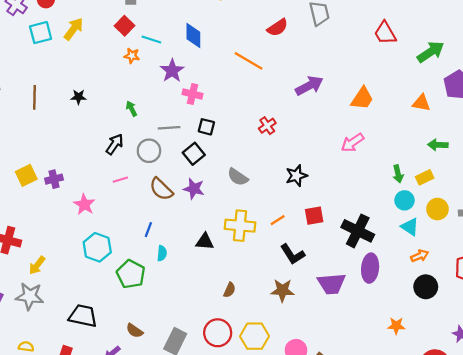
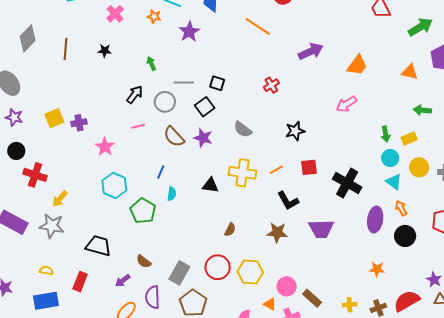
pink cross: (193, 94) -> (115, 14), moved, turned 30
orange arrow: (420, 256) -> (401, 208), turned -98
purple ellipse: (370, 268) -> (375, 219), moved

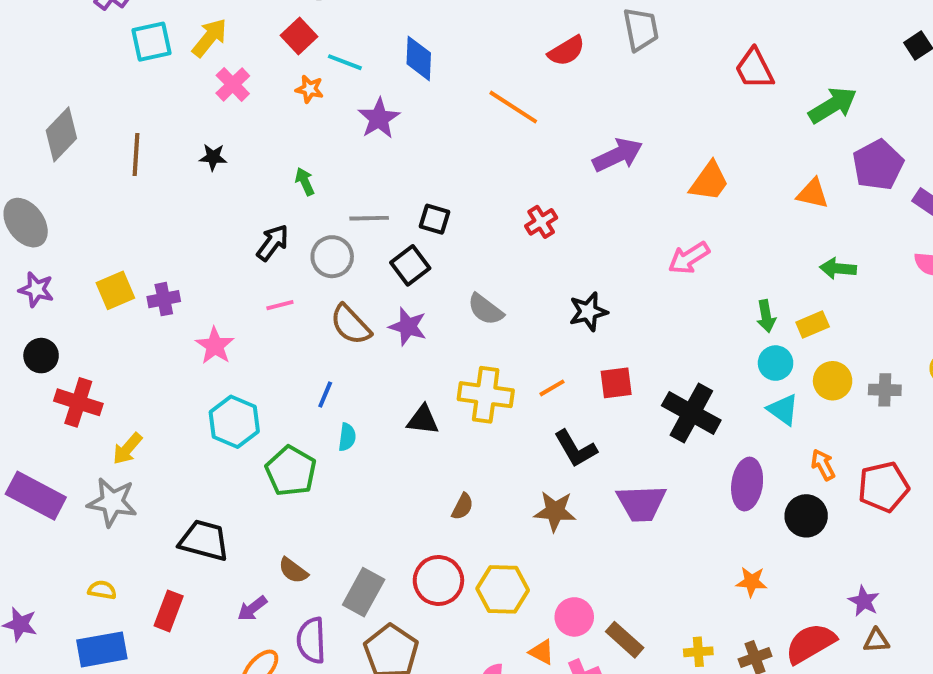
orange arrow: (401, 208) -> (823, 465), moved

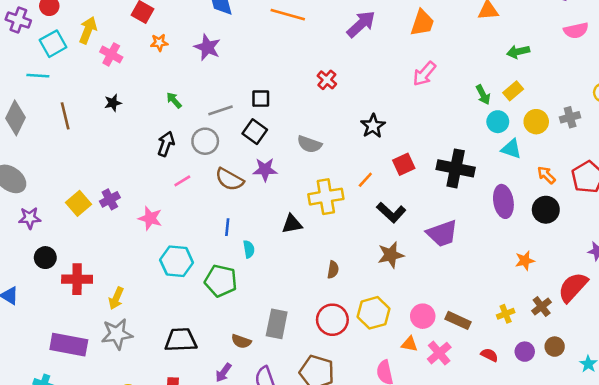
cyan line: (345, 62) -> (38, 76), moved
gray rectangle: (364, 592) -> (277, 324), moved

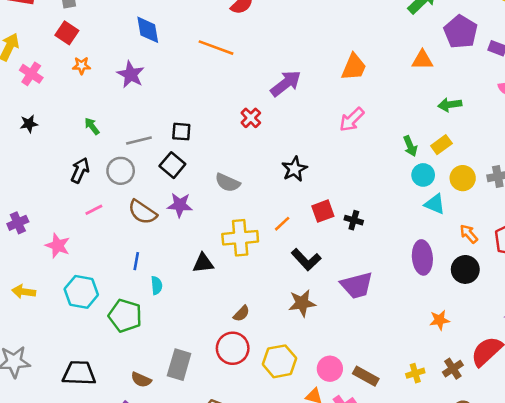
purple arrow: (361, 24) -> (286, 83), moved
black cross: (456, 168) -> (354, 220), moved, size x0.5
brown semicircle: (333, 270) -> (241, 314), turned 30
yellow arrow: (116, 298) -> (24, 292), moved, turned 70
red circle: (332, 320) -> (233, 348), moved

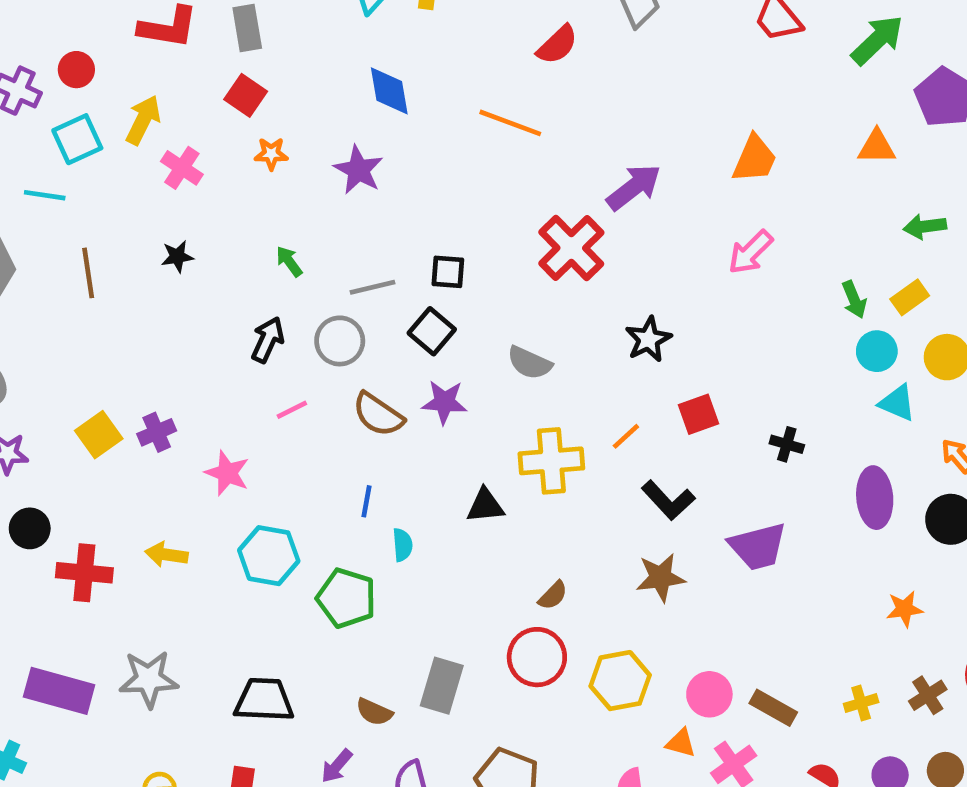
red cross: (251, 118) -> (571, 248), size x1.8
black cross: (354, 220) -> (787, 444), moved

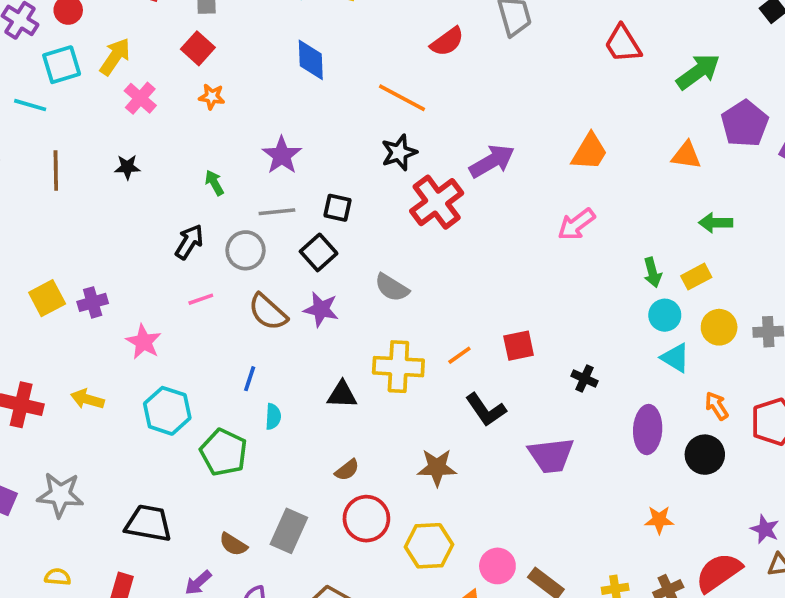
purple star: (358, 170) -> (282, 155), moved
black star: (648, 339) -> (399, 152), moved
brown star: (661, 577) -> (437, 468), moved
brown semicircle: (553, 595) -> (347, 470), moved

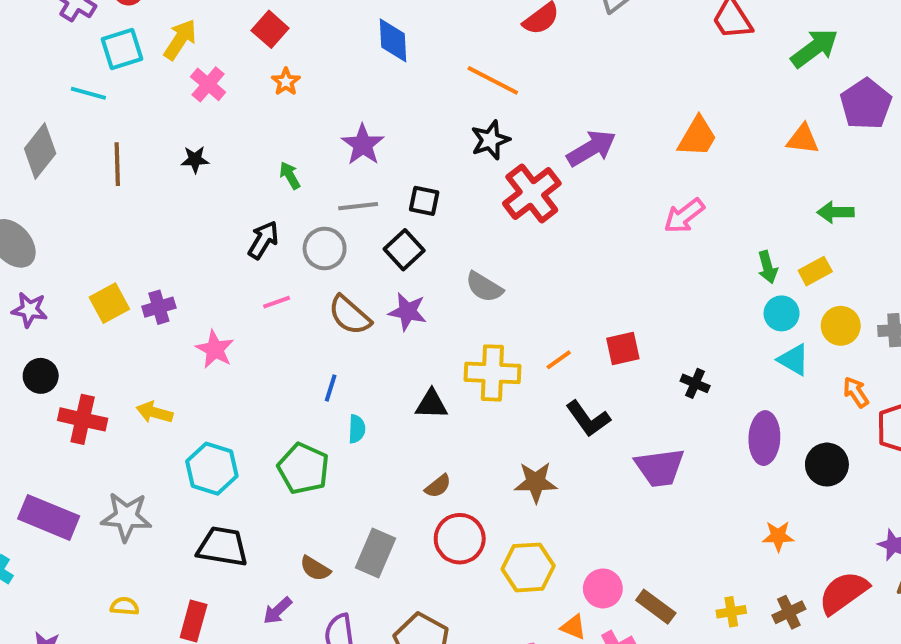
orange star: (212, 97) -> (286, 82), turned 30
orange arrow: (717, 406) -> (856, 392), moved
cyan hexagon: (167, 411) -> (212, 469), moved

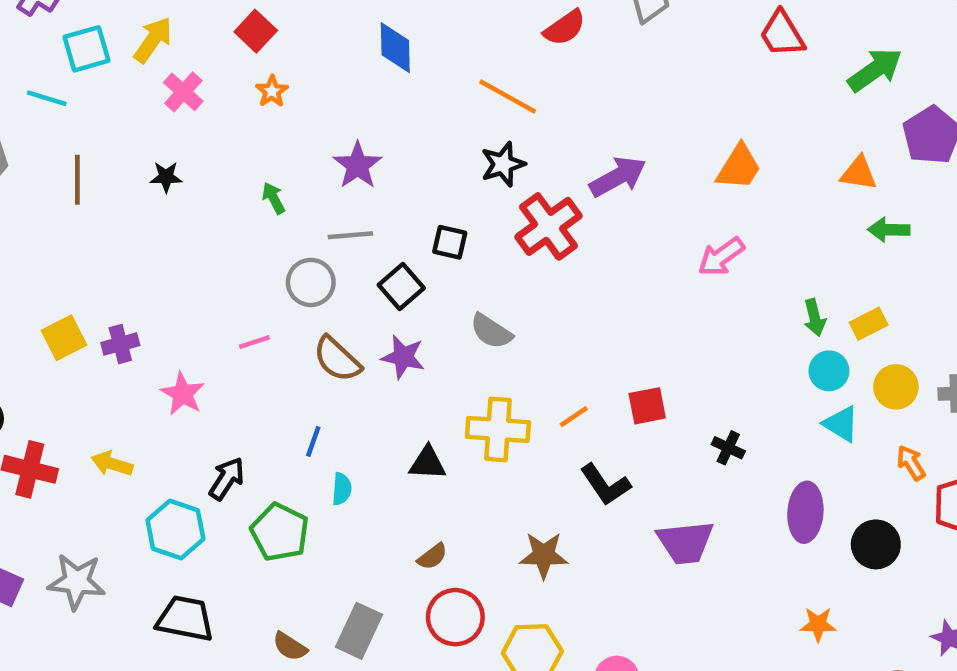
black square: (424, 201) -> (450, 242), moved
green arrow: (836, 212) -> (889, 230), moved
black arrow: (263, 240) -> (227, 479), moved

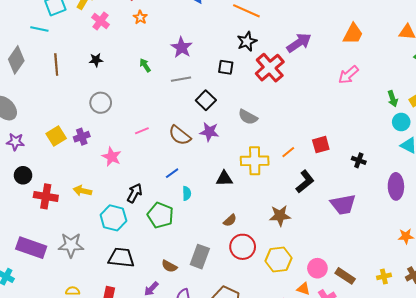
black square: (450, 242) -> (226, 67), moved
gray circle: (311, 282) -> (101, 103), moved
blue line: (313, 441) -> (172, 173), turned 40
black L-shape: (605, 485) -> (305, 182), turned -90

